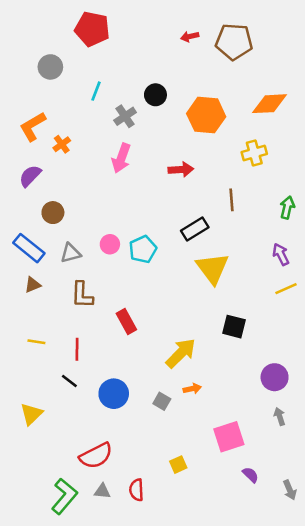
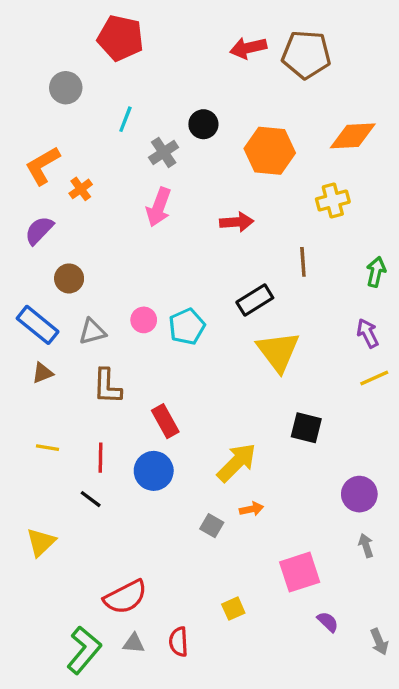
red arrow: (190, 37) -> (248, 48), size x1.5
blue circle: (114, 394) -> (154, 471), moved

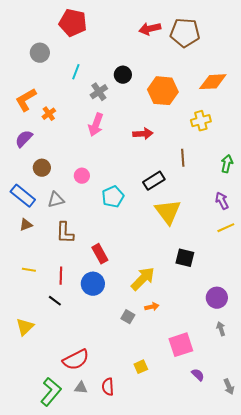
pink circle: (144, 320) -> (82, 176), moved

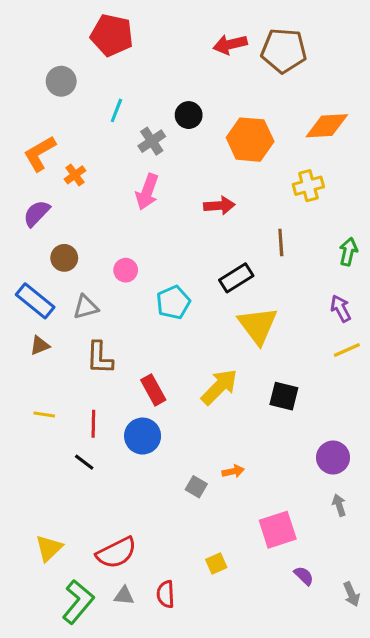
yellow arrow: (143, 279) -> (219, 387), moved
yellow triangle: (25, 327) -> (49, 548), moved

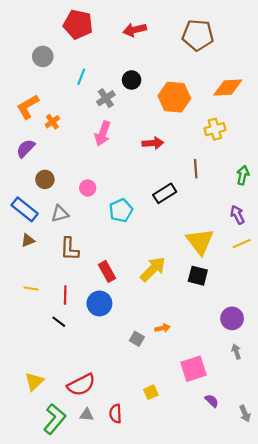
red arrow: (230, 44) -> (135, 30), moved
yellow triangle: (258, 325) -> (200, 241), moved

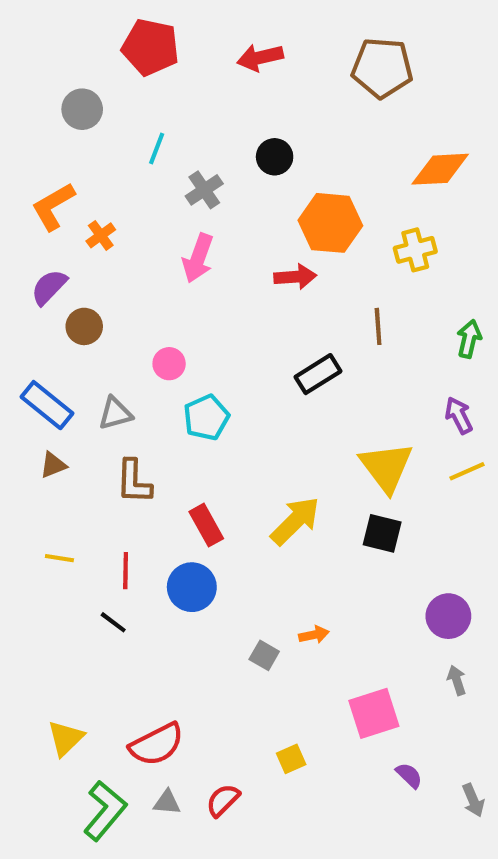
black circle: (132, 80) -> (275, 157), moved
orange hexagon: (174, 97) -> (330, 223), moved
brown circle: (45, 179) -> (84, 326), moved
cyan pentagon: (121, 210) -> (206, 417), moved
red semicircle: (115, 414) -> (223, 800), turned 48

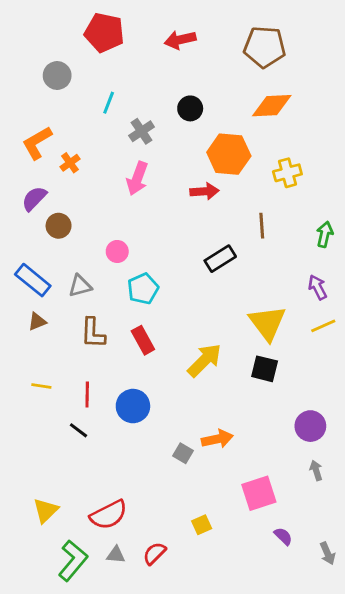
orange diamond: (440, 169) -> (272, 106), moved
red rectangle: (206, 525) -> (143, 340), moved
orange arrow: (314, 635) -> (217, 439), size x1.5

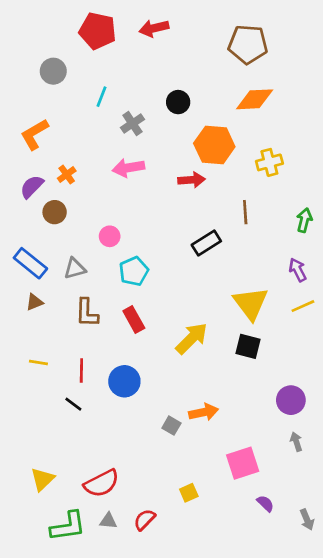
red arrow: (180, 40) -> (154, 28), moved
orange cross: (70, 163) -> (67, 175), moved
pink arrow: (137, 179) -> (128, 168), turned 60
green L-shape: (73, 561) -> (68, 526), turned 42

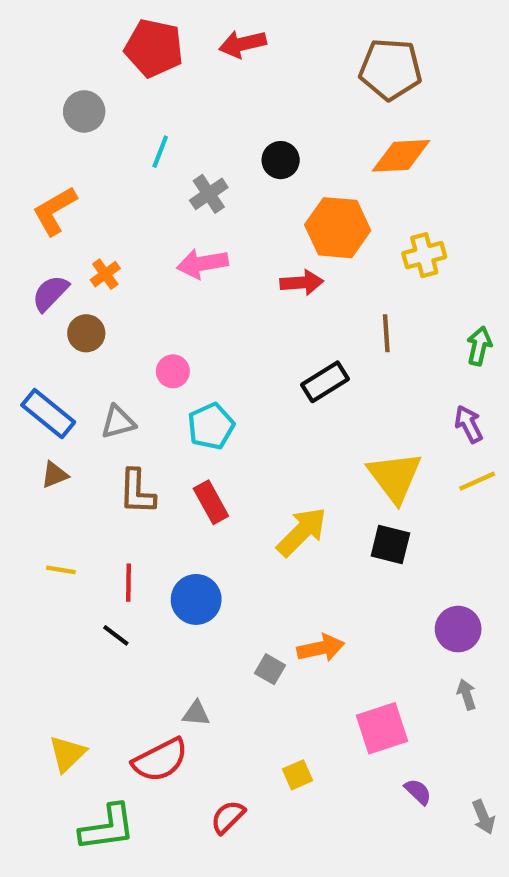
gray triangle: (108, 521) -> (196, 714), moved

